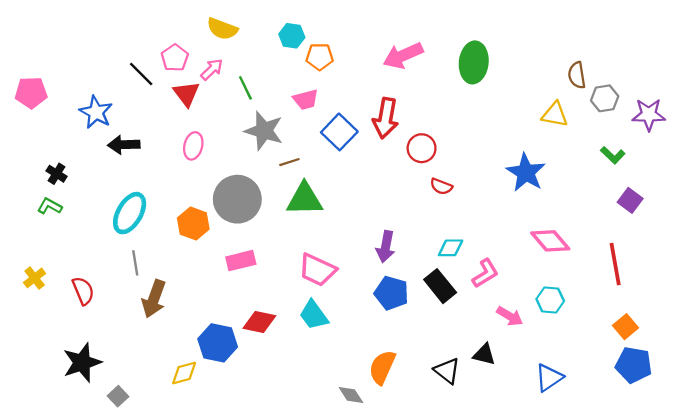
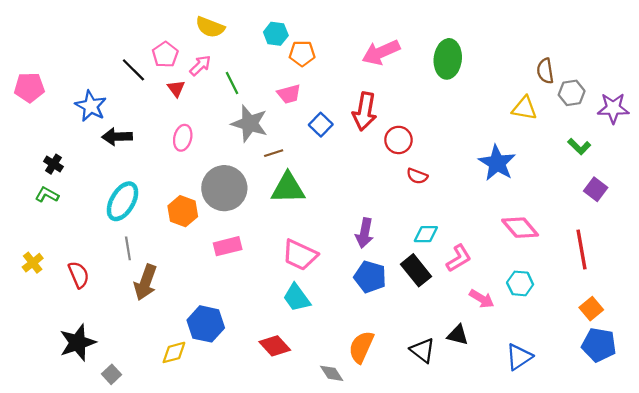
red triangle: (186, 94) -> (176, 88), size x0.7
blue square: (339, 132) -> (321, 125), size x0.7
red diamond: (259, 322) -> (275, 346), moved, turned 36

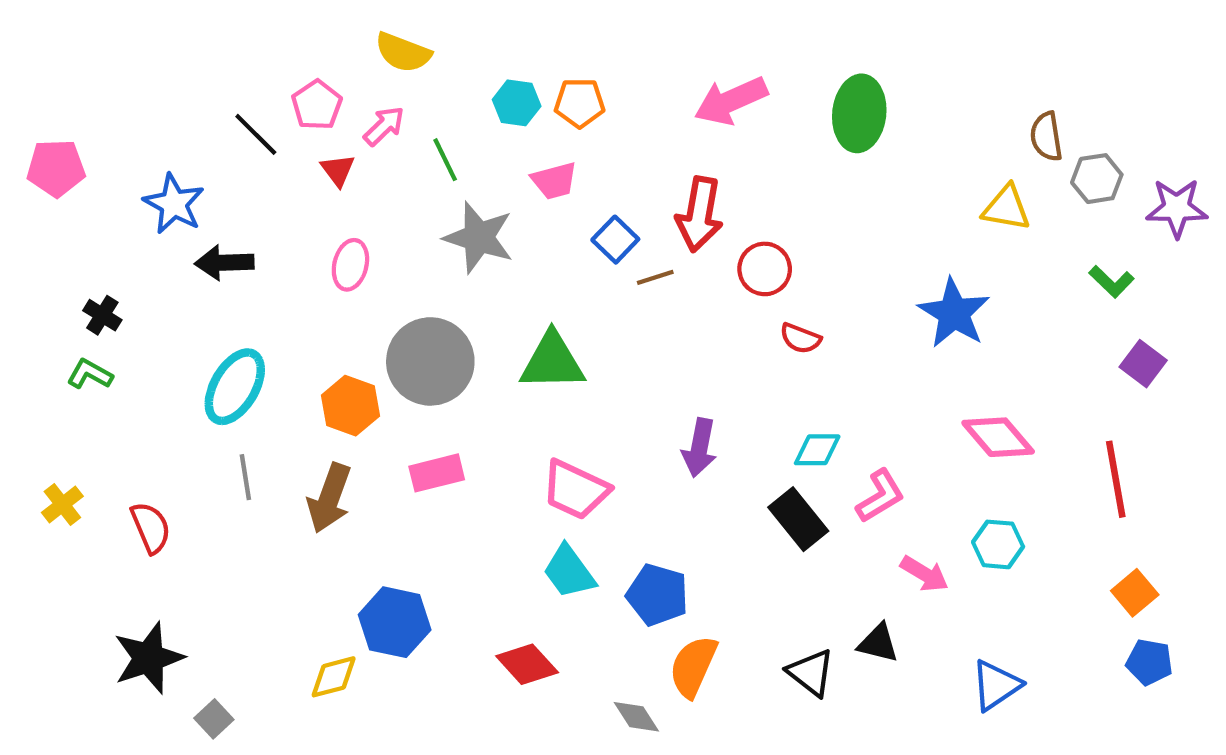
cyan hexagon: (276, 34) -> (517, 103), moved
brown line: (274, 153) -> (655, 277), moved
blue pentagon: (370, 277) -> (657, 595), moved
brown arrow: (145, 282) -> (329, 498), moved
blue pentagon: (599, 345) -> (1149, 662), size x0.7

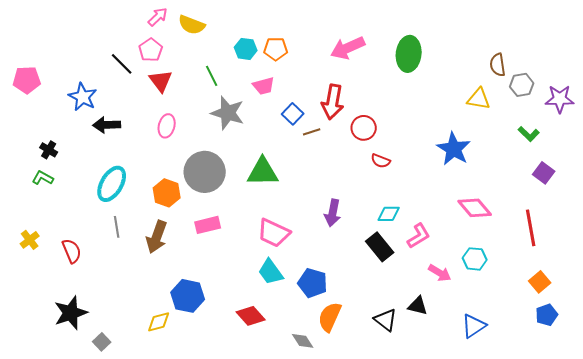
pink arrow: (384, 126) -> (158, 17), moved
red triangle: (338, 170) -> (161, 81), size x1.4
blue pentagon: (1149, 662) -> (547, 315), turned -30

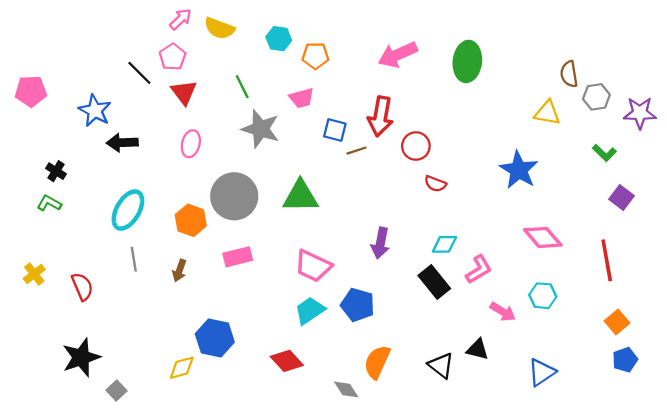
cyan hexagon: (246, 49) -> (279, 39), moved
blue square: (293, 114) -> (335, 130), turned -30
brown arrow: (157, 237) -> (179, 271), size x0.6
cyan trapezoid: (271, 272) -> (310, 311), turned 92
blue pentagon: (313, 283) -> (358, 305), moved

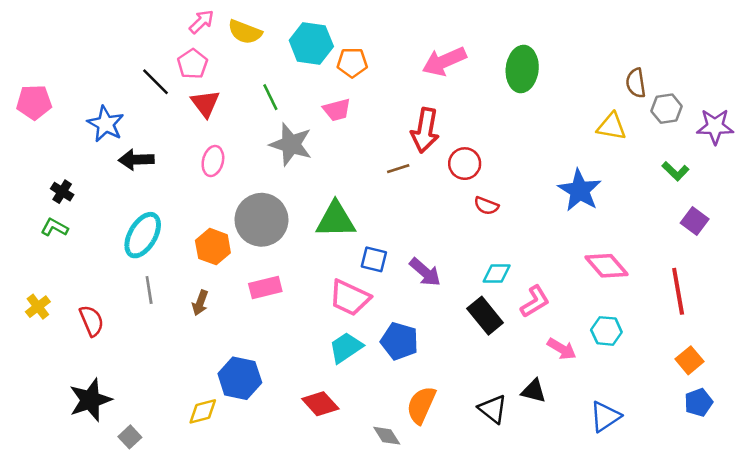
cyan hexagon: (279, 39) -> (311, 43), size x1.5
blue square: (335, 130) -> (374, 259), moved
purple arrow: (380, 243) -> (425, 272), turned -60

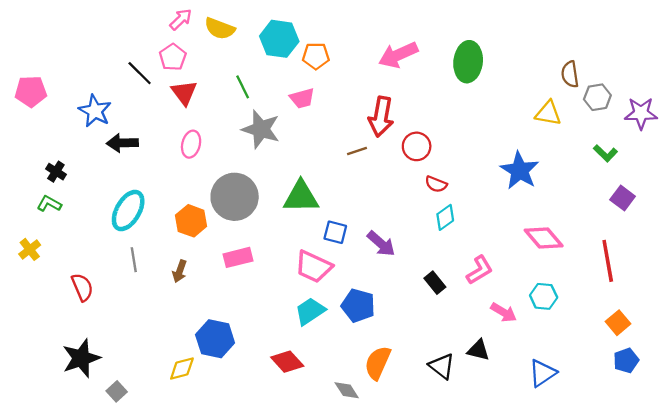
cyan diamond: (497, 273) -> (445, 217), moved, turned -35
yellow cross: (38, 307) -> (30, 249), moved
black rectangle: (485, 316) -> (435, 283), size x0.7

